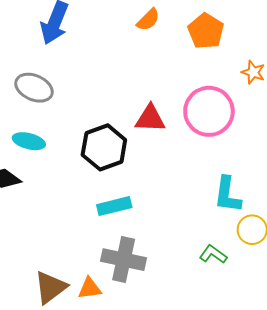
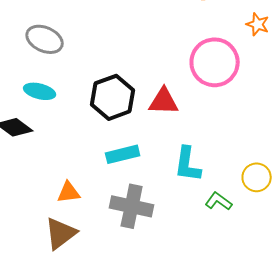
red triangle: (150, 119) -> (164, 101), moved
cyan L-shape: (227, 195) -> (188, 164), moved
orange triangle: (90, 288) -> (69, 192), moved

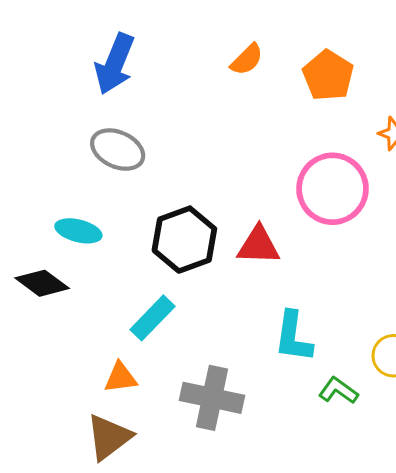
gray ellipse: (45, 39) -> (118, 150), moved
cyan rectangle: (123, 154) -> (152, 318), moved, turned -32

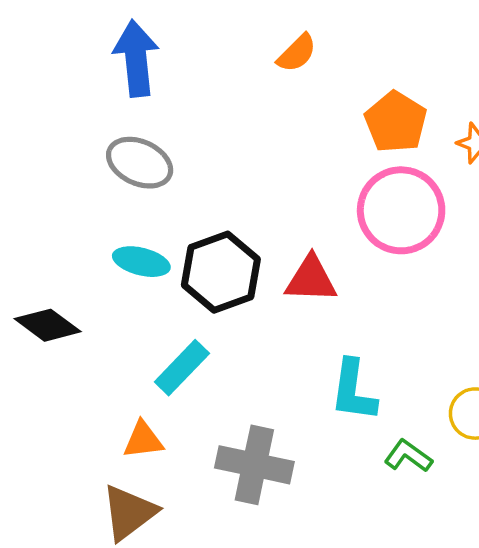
blue arrow: (115, 64) -> (136, 58), turned 152
orange pentagon: (328, 76) -> (396, 122), moved
cyan ellipse: (78, 231) -> (141, 262), moved

